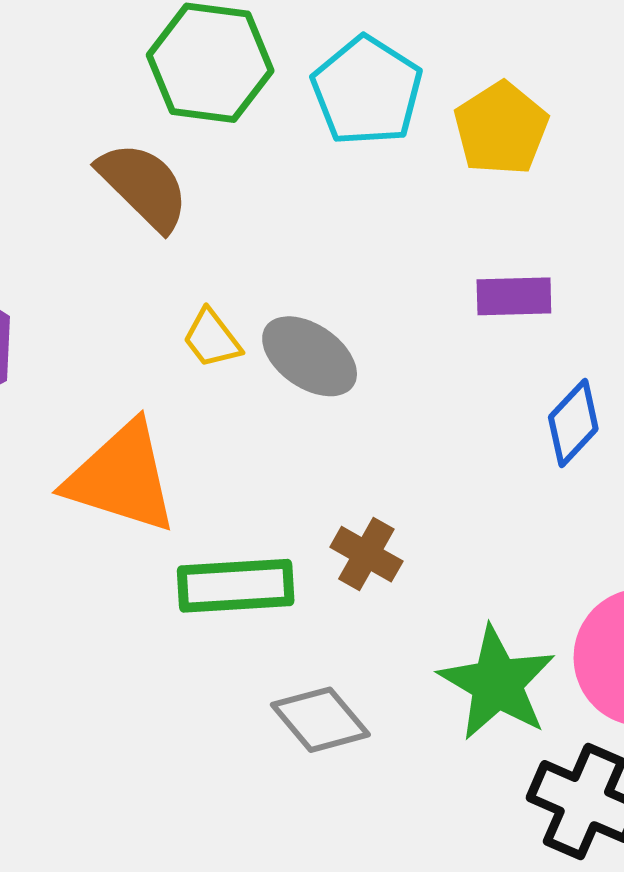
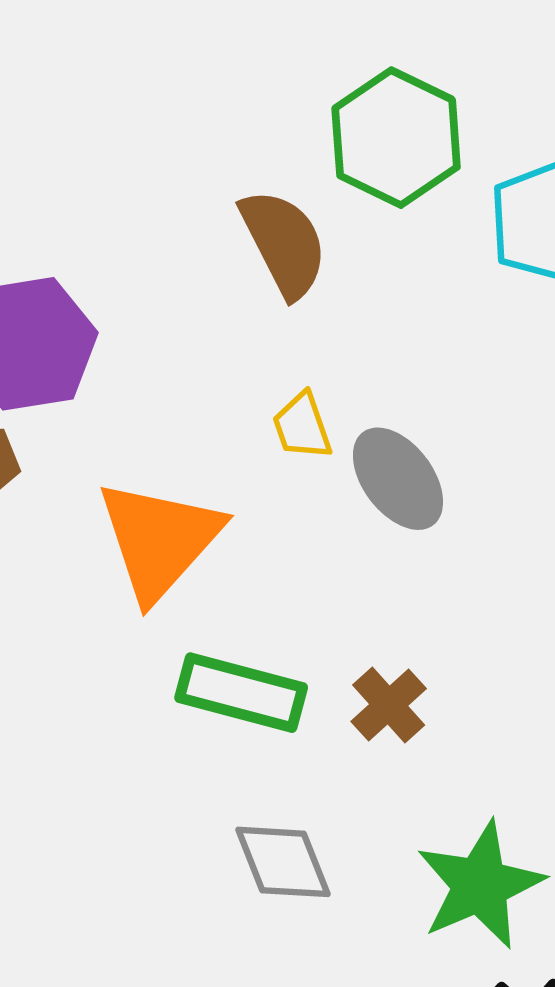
orange triangle: (121, 477) -> (159, 540), turned 36

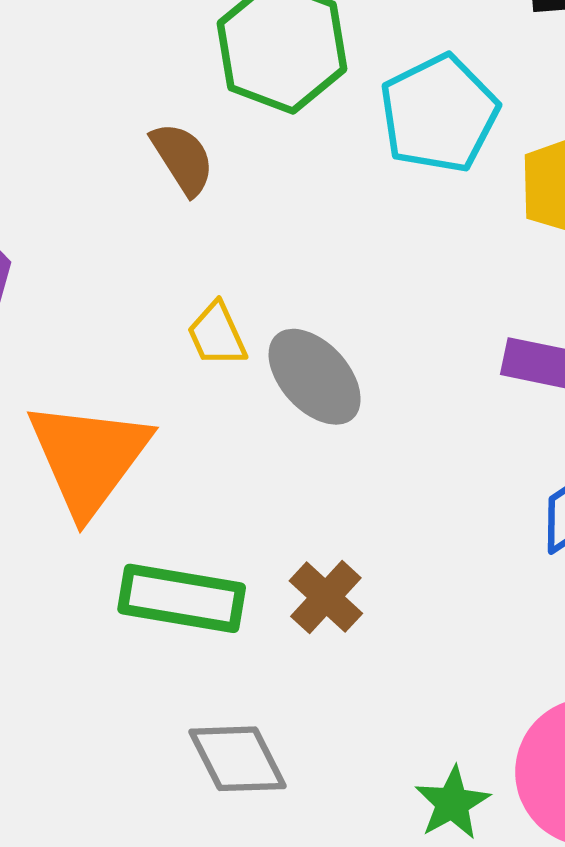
brown semicircle: (284, 243) -> (183, 159), size x0.7
green star: (480, 885) -> (452, 803), moved, size x0.6

